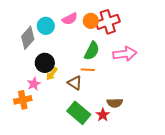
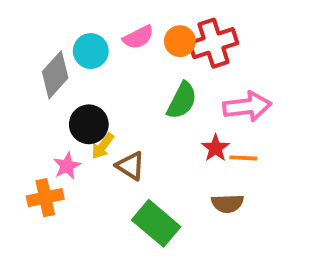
orange line: (88, 70) -> (243, 158), moved
brown triangle: (75, 83) -> (130, 166), moved
red star: (103, 115) -> (216, 148), moved

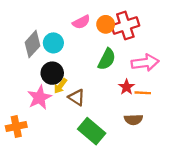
cyan circle: (91, 51) -> (53, 43), moved
pink star: (67, 166) -> (39, 97), size x1.5
orange cross: (45, 198) -> (16, 126), moved

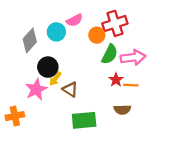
orange circle: (106, 24) -> (97, 35), moved
cyan circle: (53, 43) -> (56, 32), moved
green semicircle: (107, 59) -> (110, 54), moved
green rectangle: (92, 131) -> (84, 120), turned -45

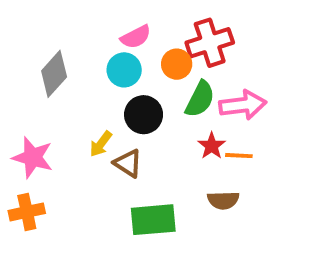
cyan circle: (56, 32) -> (124, 70), moved
black circle: (48, 67) -> (144, 115), moved
pink star: (36, 89) -> (33, 157), moved, turned -30

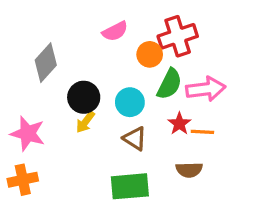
cyan circle: (124, 70) -> (130, 102), moved
black circle: (144, 115) -> (84, 97), moved
brown triangle: (128, 163) -> (135, 138), moved

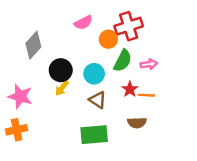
pink arrow: (206, 89) -> (149, 64), size x0.6

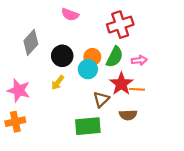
pink semicircle: (83, 23) -> (70, 15), moved, turned 48
orange circle: (108, 39) -> (92, 57), moved
black circle: (61, 70) -> (62, 56), moved
red star: (130, 89) -> (121, 84), size x1.5
brown triangle: (98, 100) -> (101, 99), moved, turned 42

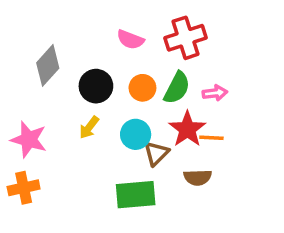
pink semicircle: (70, 15) -> (130, 40), moved
cyan circle: (88, 69) -> (136, 134), moved

